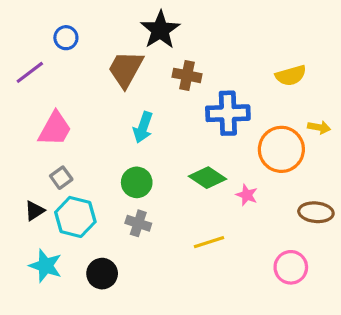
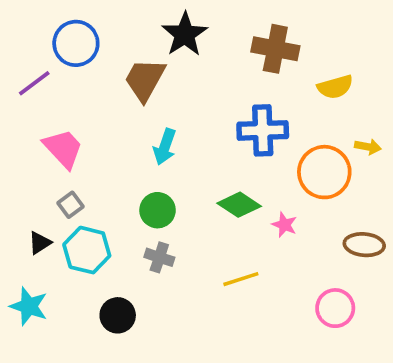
blue circle: (66, 38) -> (76, 43), size x1.6
brown cross: (187, 75) -> (275, 49), moved, size x1.4
pink trapezoid: (55, 129) -> (63, 149), turned -72
cyan star: (45, 266) -> (29, 306), moved

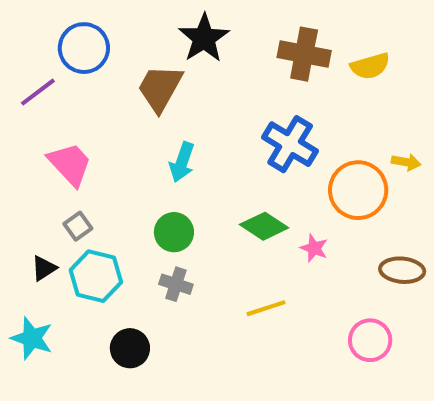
yellow semicircle: (335, 87) -> (370, 66), moved
blue cross: (263, 130) -> (290, 144), turned 33

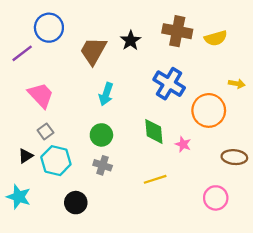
black star: (204, 38) -> (131, 40), moved, size x0.7
yellow arrow: (406, 162) -> (237, 84), moved
green diamond: (264, 226) -> (154, 131), turned 52

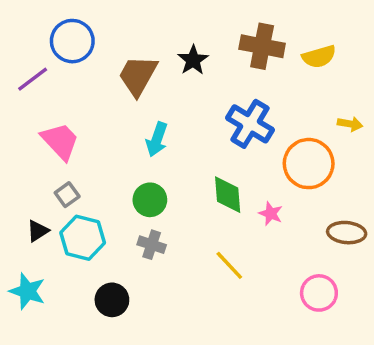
yellow line: (155, 179) -> (229, 265), turned 65

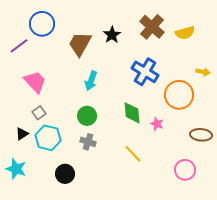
brown cross: (262, 46) -> (152, 27), turned 30

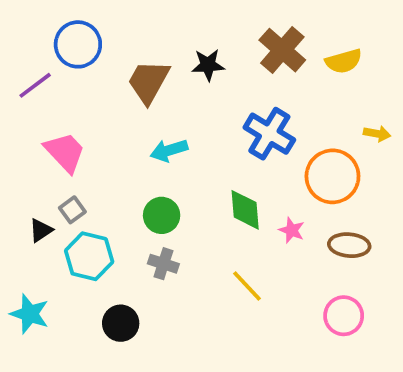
black star: (112, 35) -> (208, 65), turned 30
cyan arrow: (91, 81) -> (169, 150), turned 54
black triangle: (22, 134) -> (41, 230), moved
brown ellipse: (201, 135) -> (349, 245), moved

